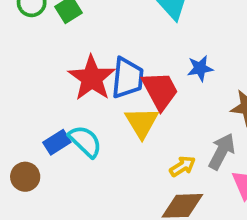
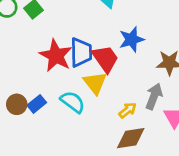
blue star: (200, 68) -> (132, 39), size x1.4
cyan semicircle: (85, 141) -> (73, 102), moved
brown circle: (25, 177) -> (17, 104), moved

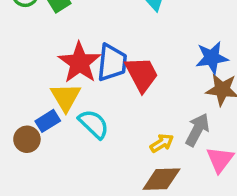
blue star: (132, 39) -> (212, 58), moved
yellow triangle: (95, 83) -> (66, 97), moved
brown circle: (17, 104) -> (27, 139), moved

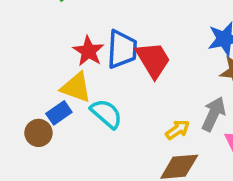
red star: (80, 63) -> (88, 51), size x0.7
yellow triangle: (66, 97) -> (76, 87), turned -36

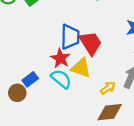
red star: (88, 51) -> (60, 58), moved
yellow triangle: (76, 87) -> (81, 68), moved

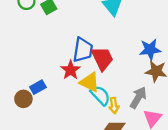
cyan semicircle: (61, 79) -> (100, 95), moved
yellow arrow: (108, 88) -> (114, 105), turned 112

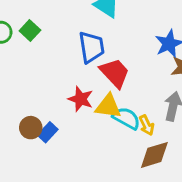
blue trapezoid: (83, 50) -> (91, 47), moved
brown circle: (23, 99) -> (31, 128), moved

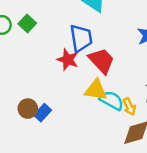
red star: (81, 99) -> (68, 60), moved

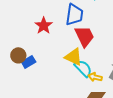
red star: (68, 60) -> (44, 26), moved
yellow arrow: (129, 107) -> (95, 77), turned 112

